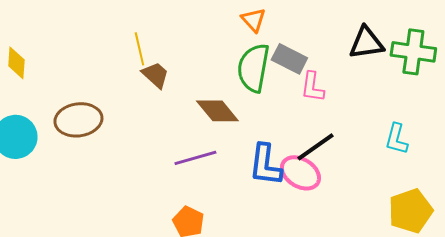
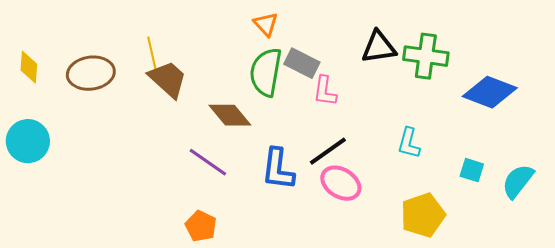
brown trapezoid: (155, 75) -> (168, 79), size x1.4
brown ellipse: (78, 120) -> (91, 73), moved
purple line: (195, 158) -> (208, 162), turned 51
pink ellipse: (300, 173) -> (341, 183), moved

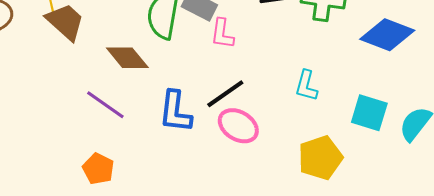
cyan square: (472, 170) -> (369, 113), size x1.5

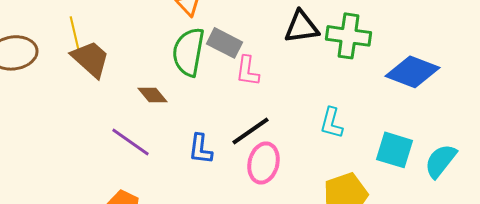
brown diamond: (127, 58) -> (152, 95), size x0.7
blue L-shape: (175, 112) -> (200, 149), size x0.7
pink ellipse: (238, 126) -> (264, 163), turned 72

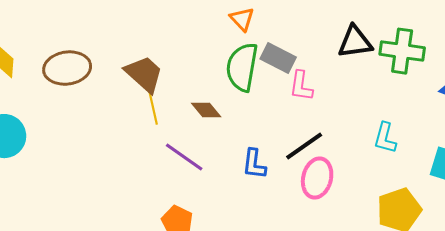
yellow line: (74, 33) -> (153, 108), moved

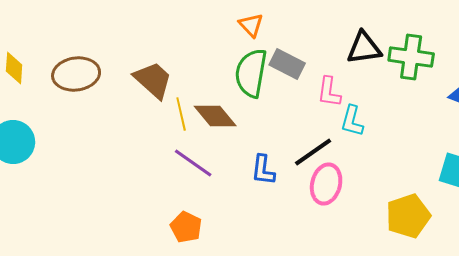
pink L-shape: (301, 86) -> (329, 92), moved
yellow line: (153, 108) -> (181, 114), moved
brown diamond: (206, 110) -> (215, 116), size x1.4
cyan L-shape: (385, 138) -> (352, 121), moved

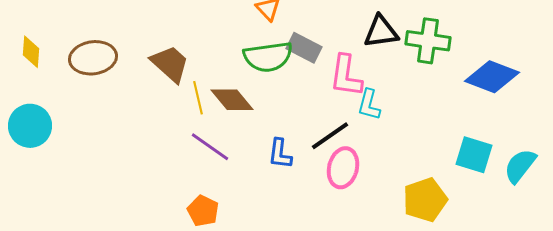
green semicircle: (251, 73) -> (268, 57), turned -108
pink L-shape: (329, 92) -> (346, 76), size x1.4

